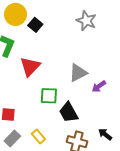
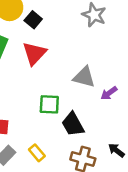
red triangle: (30, 67) -> (34, 53), moved
gray triangle: (78, 73) -> (84, 77), turned 42

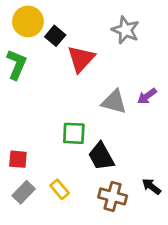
red triangle: (34, 53) -> (81, 59), moved
purple arrow: (109, 93) -> (147, 96), moved

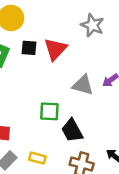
black square: (55, 36) -> (29, 48), moved, turned -35
yellow rectangle: (60, 189) -> (37, 158), turned -35

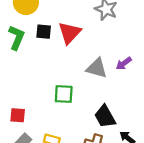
black trapezoid: (72, 131) -> (105, 116), moved

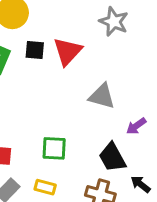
purple arrow: (124, 63) -> (136, 126), moved
green square: (64, 94) -> (54, 148), moved

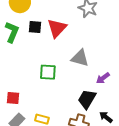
green square: (54, 148) -> (48, 72), moved
black trapezoid: (112, 157) -> (87, 99), turned 60

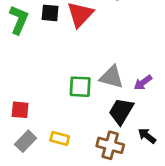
gray triangle: (80, 58) -> (112, 77), moved
green square: (48, 72) -> (80, 87), moved

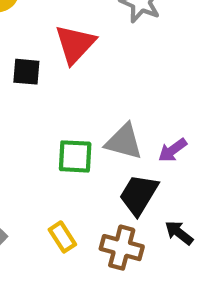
black square: (50, 13) -> (26, 72), moved
yellow rectangle: (60, 138) -> (62, 237), moved, turned 42

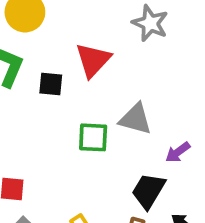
gray triangle: (124, 142) -> (135, 119), moved
green square: (75, 156) -> (93, 137), moved

